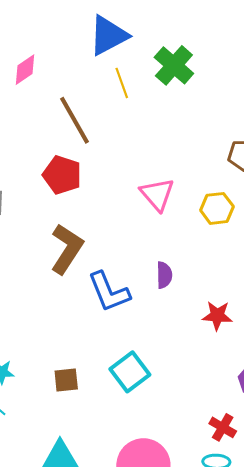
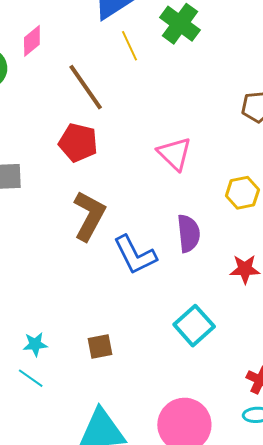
yellow hexagon: (217, 208) -> (242, 193), moved
purple semicircle: (164, 275) -> (189, 233), size x1.4
cyan square: (130, 372) -> (194, 326), moved

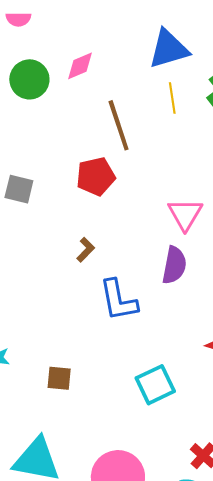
red pentagon: (78, 143) -> (96, 176), turned 30
brown L-shape: (89, 216) -> (86, 250), size x0.5
purple semicircle: (189, 233) -> (174, 265), moved

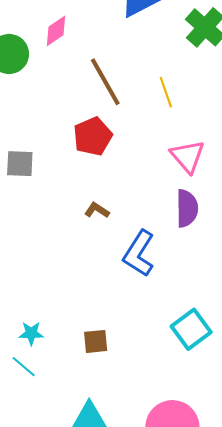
yellow line: (172, 98) -> (166, 92), moved
brown L-shape: (86, 250) -> (97, 210), turned -90
blue L-shape: (118, 300) -> (139, 253), turned 54

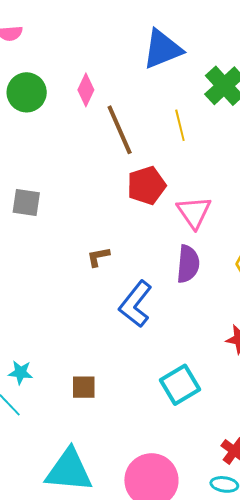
pink diamond: (56, 31) -> (86, 90), moved, turned -36
yellow line: (166, 92) -> (180, 125), moved
red pentagon: (93, 136) -> (146, 185), moved
brown L-shape: (97, 210) -> (98, 257), turned -50

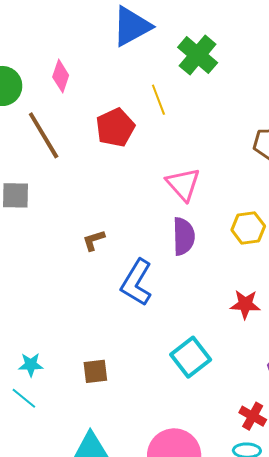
brown line: (120, 130) -> (44, 135), moved
red pentagon: (146, 185) -> (115, 128), moved

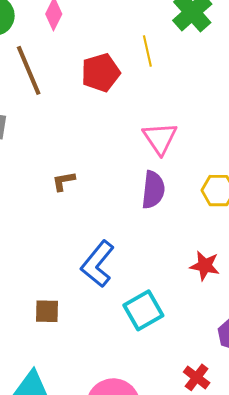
blue L-shape: (137, 283) -> (98, 264), moved

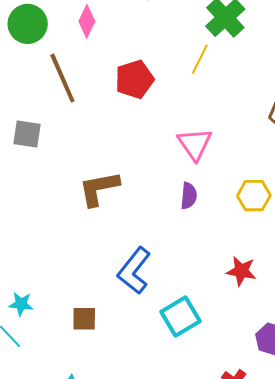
yellow line: (147, 51) -> (200, 59), moved, turned 40
brown L-shape: (64, 181) -> (99, 188), size x1.8
purple semicircle: (153, 190) -> (189, 196), size x0.7

